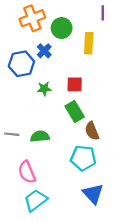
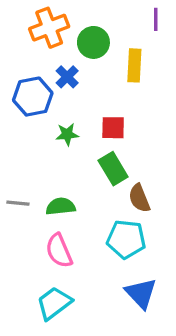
pink semicircle: (27, 172) -> (59, 251), moved

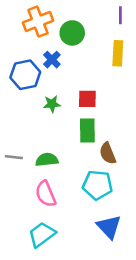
yellow rectangle: (134, 65) -> (118, 53), moved
green rectangle: (113, 169) -> (87, 131), turned 30

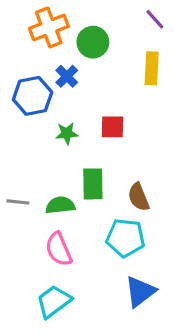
purple line: (120, 15) -> (155, 19), turned -42
green rectangle: (87, 131) -> (93, 184), moved
blue triangle: (109, 227) -> (140, 292), turned 36

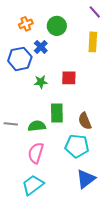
orange cross: (49, 27) -> (26, 24), moved, size x0.6
pink semicircle: (59, 249) -> (36, 153), turned 40

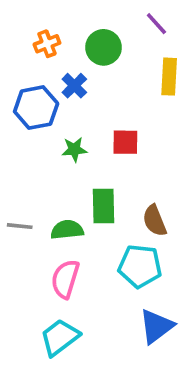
purple line: (95, 12) -> (156, 24), moved

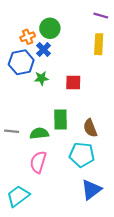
purple line: (156, 24) -> (101, 16), moved, turned -32
orange cross: (47, 44) -> (28, 37), moved
green circle: (104, 47) -> (50, 28), moved
green star: (74, 149) -> (41, 78), moved
cyan trapezoid: (60, 337) -> (18, 196), moved

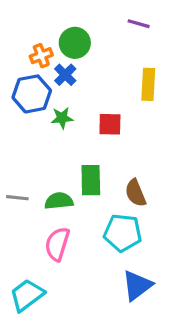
purple line: (101, 16) -> (139, 24), moved
yellow rectangle: (99, 44) -> (148, 84), moved

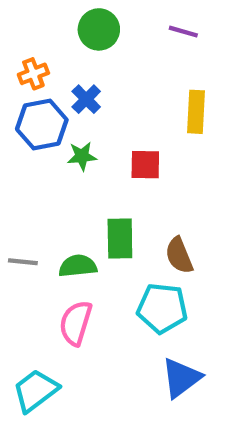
green circle: (75, 43) -> (99, 29), moved
orange cross: (41, 56) -> (33, 74), moved

